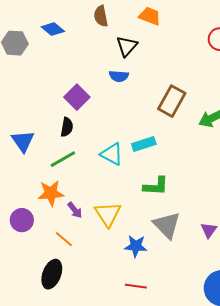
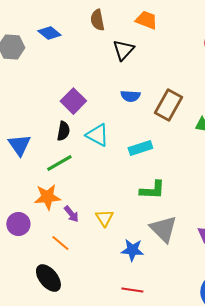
blue semicircle: (119, 76) -> (130, 96), moved
cyan triangle: (112, 154) -> (97, 135), moved
yellow triangle: (108, 214) -> (104, 218), size x0.7
black ellipse: (52, 274) -> (48, 278), turned -60

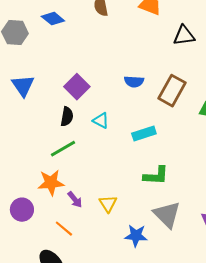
black triangle: (123, 50) -> (184, 36), moved, turned 40
cyan triangle: (97, 135) -> (101, 121), size x0.7
blue triangle: (19, 145) -> (23, 86), moved

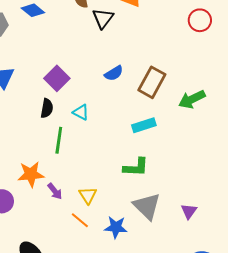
black triangle: (184, 36) -> (103, 18), moved, turned -45
blue semicircle: (134, 82) -> (114, 73), turned -36
cyan rectangle: (144, 134) -> (144, 125), moved
green line: (63, 149) -> (59, 140), moved, turned -52
orange line: (64, 229) -> (80, 220), moved

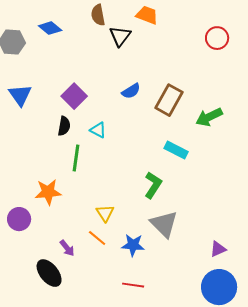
cyan rectangle: (144, 125) -> (176, 150), moved, turned 45
green L-shape: (136, 167) -> (153, 185), turned -60
purple arrow: (55, 191) -> (67, 248), moved
purple triangle: (189, 211) -> (218, 249), moved, turned 30

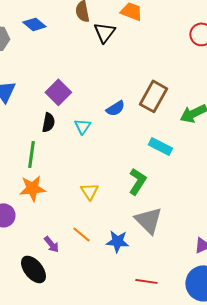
blue semicircle: (131, 91) -> (115, 108), moved
cyan triangle: (98, 130) -> (82, 126), turned 36
green line: (76, 158) -> (31, 154), moved
yellow triangle: (105, 213) -> (89, 191), moved
red line: (133, 285) -> (146, 281), moved

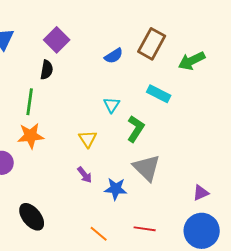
cyan triangle: (82, 126) -> (112, 105), moved
orange line: (81, 234) -> (99, 234), moved
purple arrow: (51, 244) -> (85, 175), moved

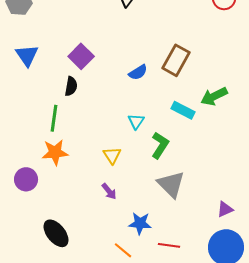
green arrow: (192, 61) -> (214, 96), moved
blue star: (116, 189) -> (140, 223), moved

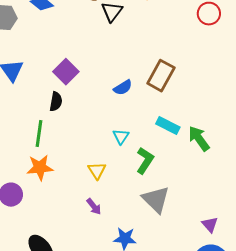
green arrow: (214, 96) -> (199, 139), moved, turned 80
purple triangle: (225, 209) -> (210, 225), turned -48

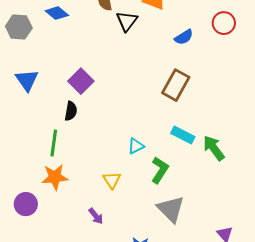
blue semicircle: (123, 88) -> (184, 37), moved
cyan triangle: (121, 137) -> (136, 146), turned 30
purple arrow: (94, 207) -> (96, 216), moved

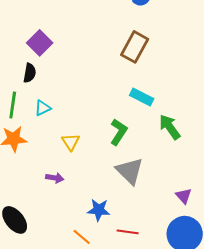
cyan triangle: (136, 146) -> (43, 108), moved
green arrow: (214, 148) -> (170, 127), moved
purple arrow: (96, 216) -> (55, 178), turned -42

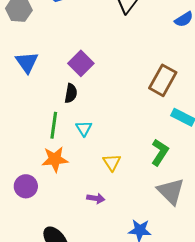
brown rectangle: (135, 47) -> (163, 80), moved
cyan triangle: (43, 108) -> (84, 128), turned -36

